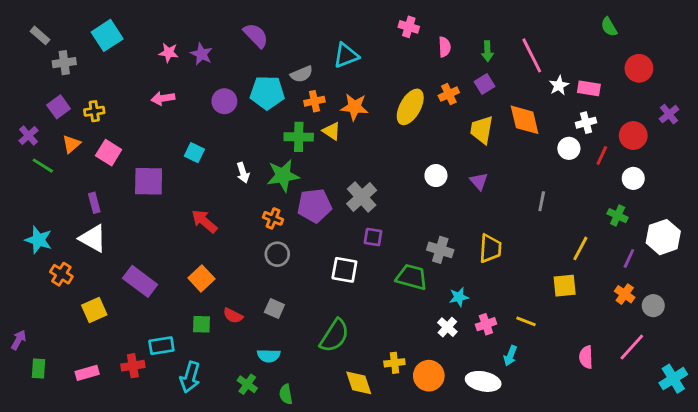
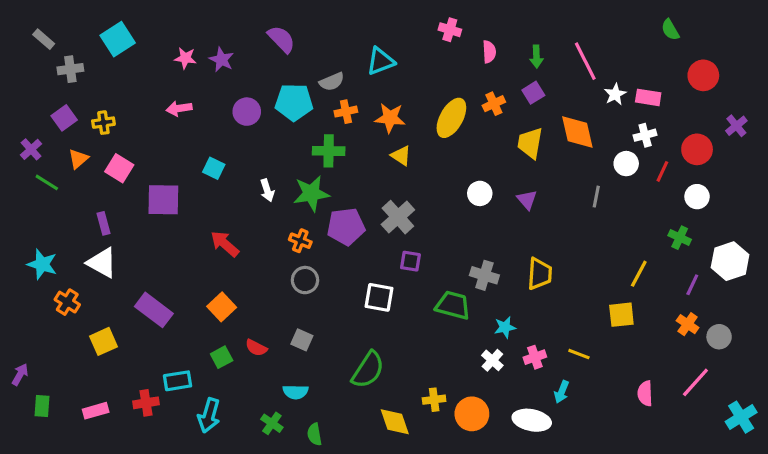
yellow triangle: (332, 131) -> (401, 156), moved
gray line: (542, 201) -> (596, 197), moved
green square: (201, 324) -> (222, 357), turned -30

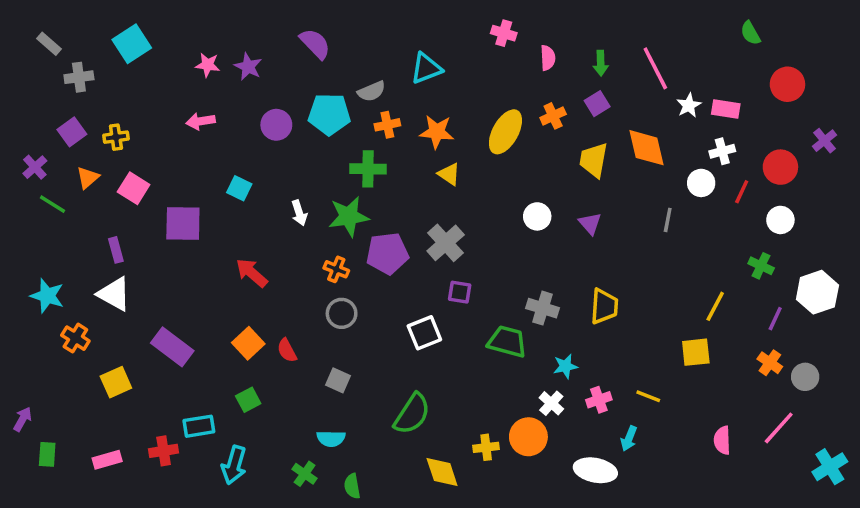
white square: (379, 297) -> (424, 333), turned -32
red semicircle: (256, 348) -> (287, 350), moved, turned 35
orange circle: (472, 414) -> (528, 437), moved

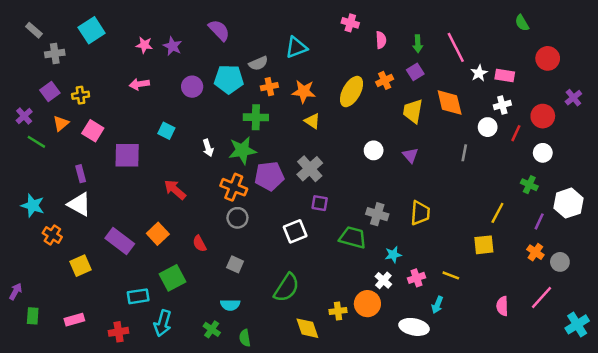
orange cross: (336, 269) -> (234, 187), size x1.5
orange square: (248, 343) -> (158, 234), moved
green square: (248, 400) -> (172, 278), size x1.5
red cross: (164, 451) -> (119, 332), moved

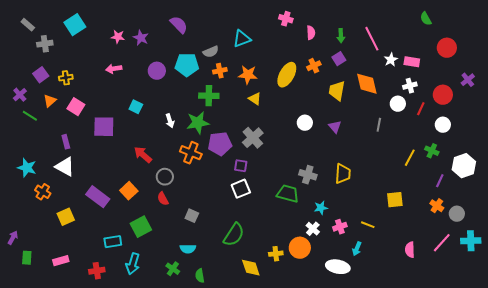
purple square: (320, 203) -> (241, 166), moved
yellow line: (497, 213) -> (410, 158), moved
gray circle: (237, 218) -> (165, 177), moved
cyan cross: (577, 324) -> (471, 241), moved, turned 30

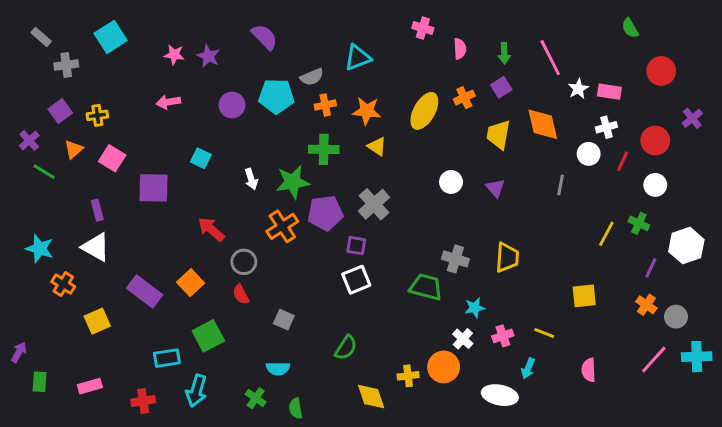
green cross: (209, 96) -> (324, 149), moved
orange cross: (191, 153) -> (282, 226), turned 35
green semicircle: (234, 235) -> (346, 348), size x0.7
pink semicircle: (410, 250) -> (589, 370), moved

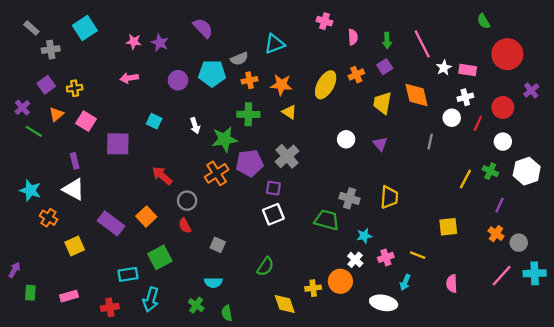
red circle: (661, 71) -> (507, 54), size x1.4
white arrow: (251, 179) -> (195, 126), moved
white hexagon: (686, 246) -> (527, 171), moved

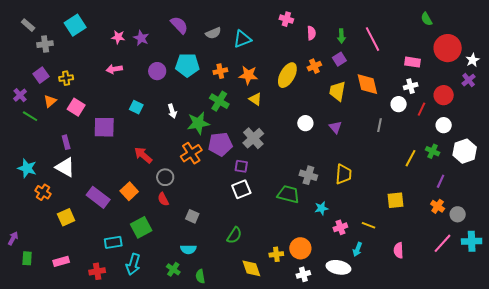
gray semicircle: (239, 59) -> (213, 33), moved
white star: (444, 68) -> (473, 60), moved
green cross: (248, 114) -> (219, 101), turned 30
white cross: (355, 260) -> (303, 274), moved, turned 32

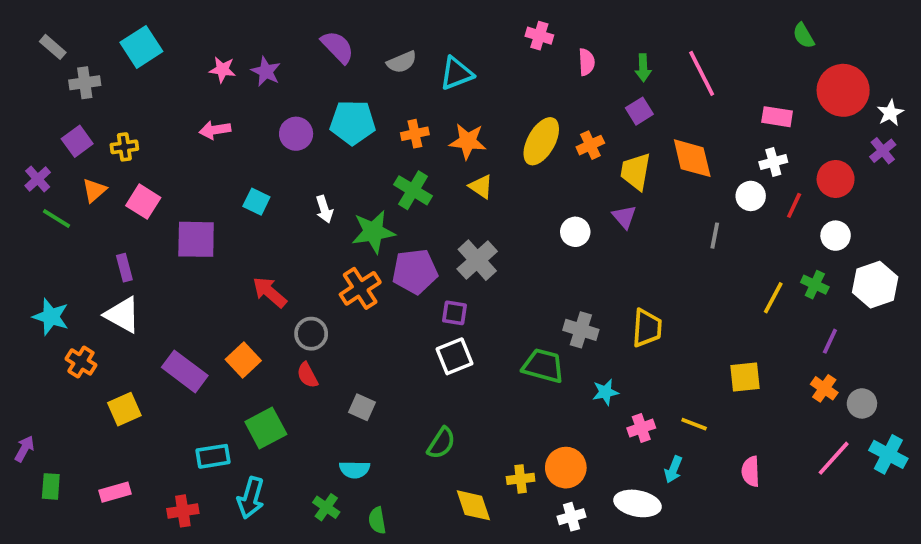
orange cross: (314, 66) -> (590, 145), moved
purple triangle: (335, 127) -> (624, 217), moved
cyan cross: (472, 241) -> (888, 454), turned 30

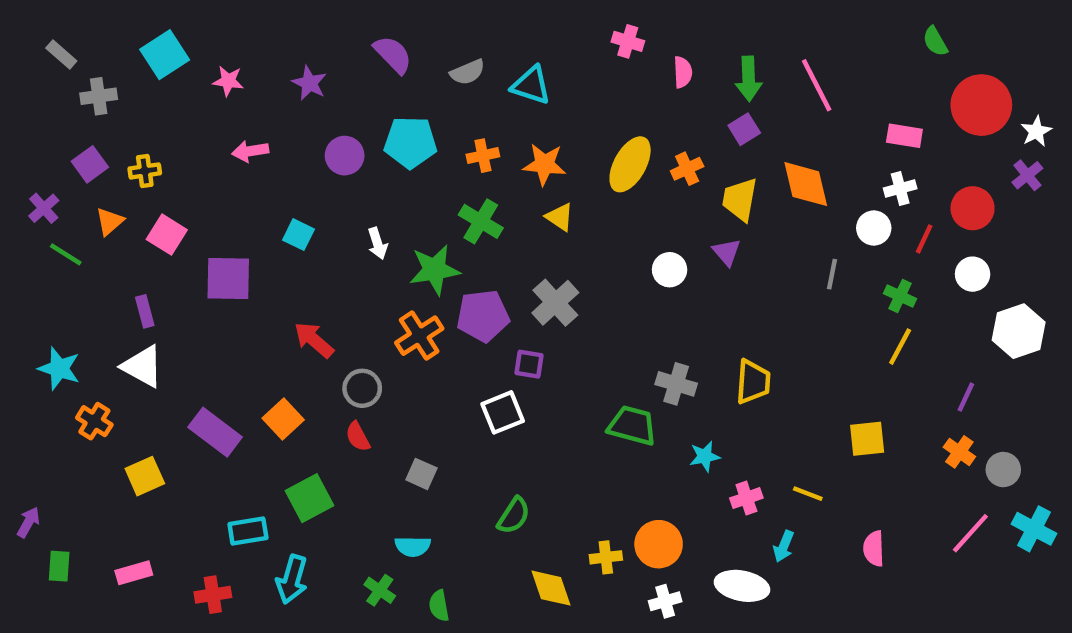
green arrow: (643, 68) -> (749, 79), size x1.4
pink star: (222, 70) -> (228, 81), moved
cyan triangle: (456, 73) -> (531, 85), turned 39
green cross: (815, 285) -> (900, 296), moved
white square: (455, 356) -> (503, 412), moved

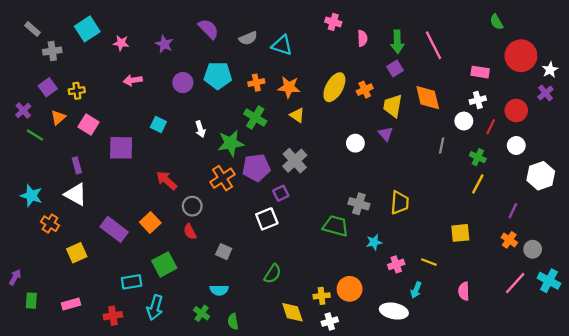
purple square: (529, 364) -> (281, 193), turned -35
white cross: (665, 601) -> (330, 322), moved

